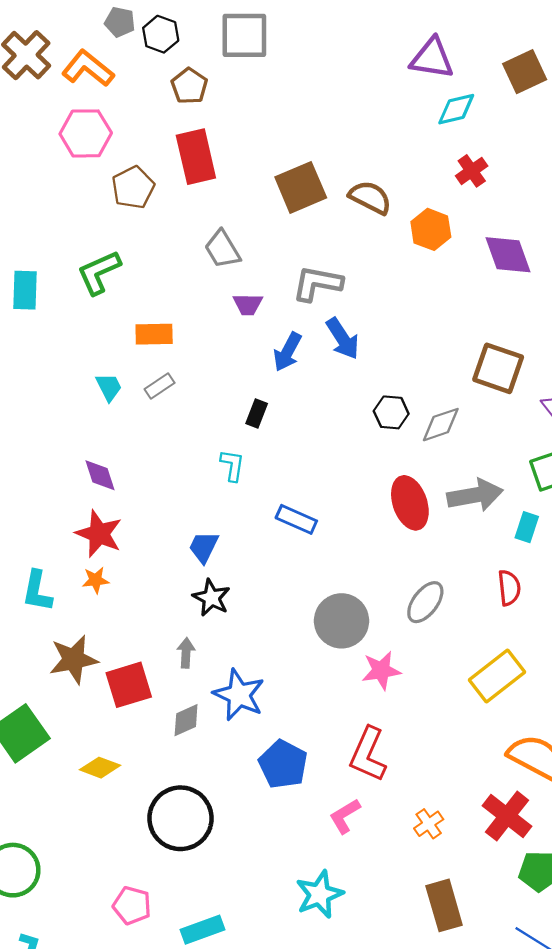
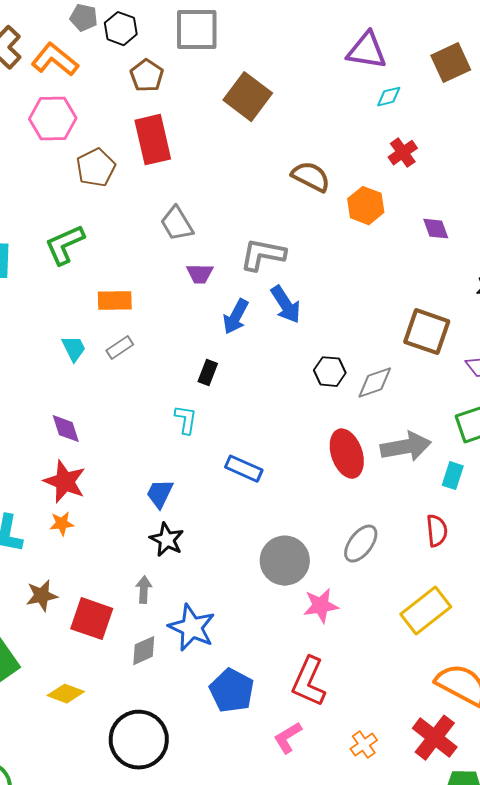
cyan diamond: (456, 109) -> (389, 97), size x0.7
brown square: (301, 187) -> (248, 97), moved, turned -30
purple diamond: (508, 255) -> (436, 229), size x0.6
brown star: (74, 659) -> (42, 596), size x0.7
red square: (129, 685) -> (92, 619), turned 36

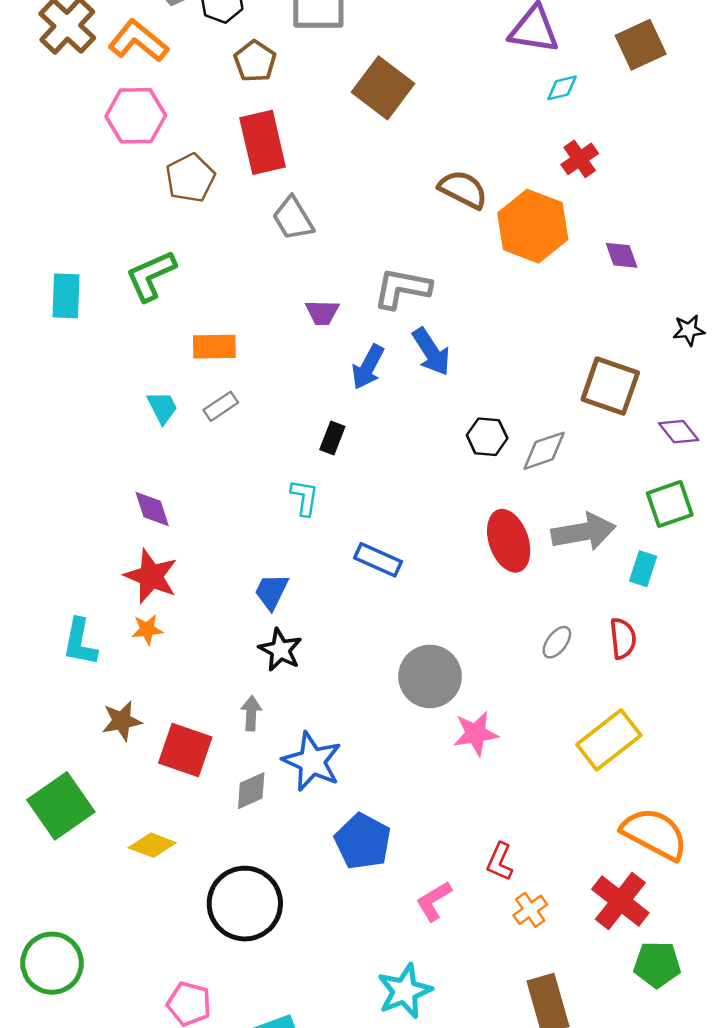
orange hexagon: (366, 206) -> (533, 226), size x1.5
gray trapezoid: (177, 224) -> (293, 219), moved
gray ellipse: (361, 544) -> (557, 642), moved, size x0.7
red L-shape: (309, 682) -> (500, 862), moved, size x0.6

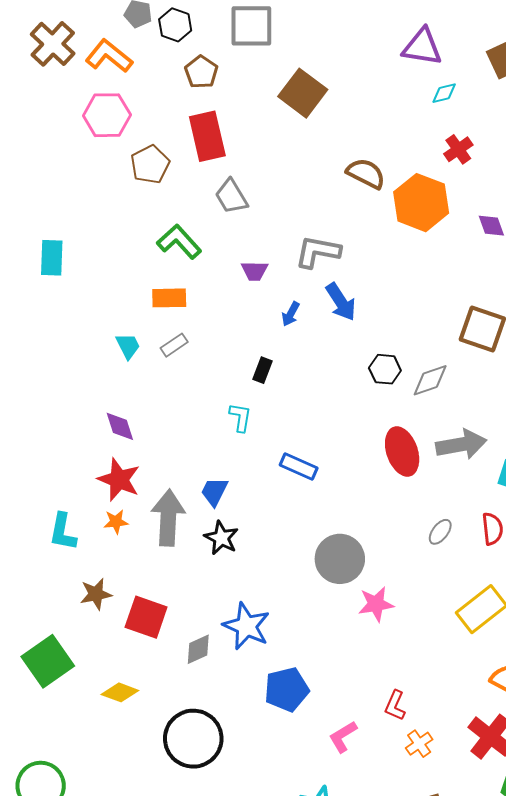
green L-shape: (151, 276) -> (179, 242), moved, turned 72
blue arrow: (368, 367) -> (291, 314), size x0.7
gray arrow: (251, 713) -> (168, 518), moved, size x2.0
blue pentagon: (363, 841) -> (287, 689), turned 30

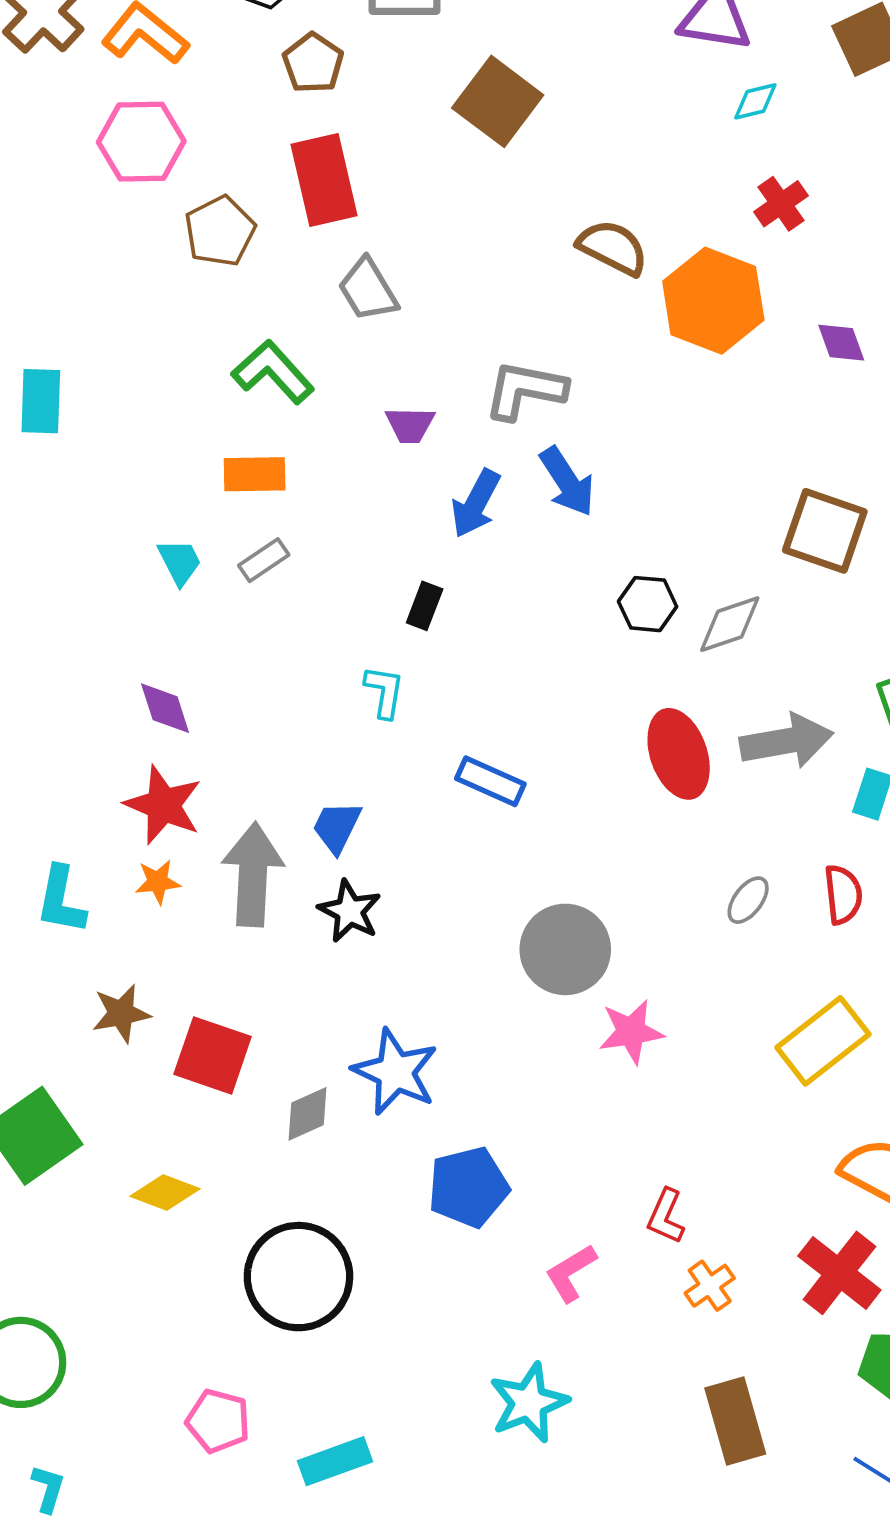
blue arrow: (291, 314) -> (476, 503), size x1.5

